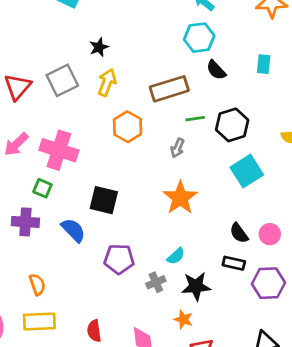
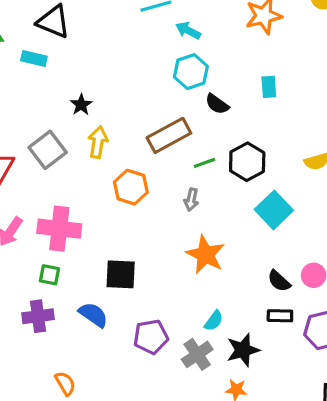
gray cross: (156, 282) -> (197, 354), size x1.4

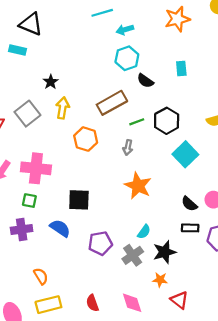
cyan arrow: (188, 31) -> (125, 30), turned -42

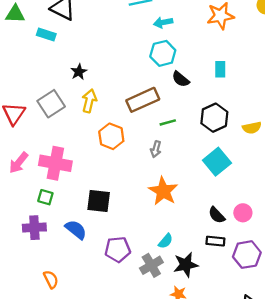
black hexagon: (167, 121) -> (214, 118), moved

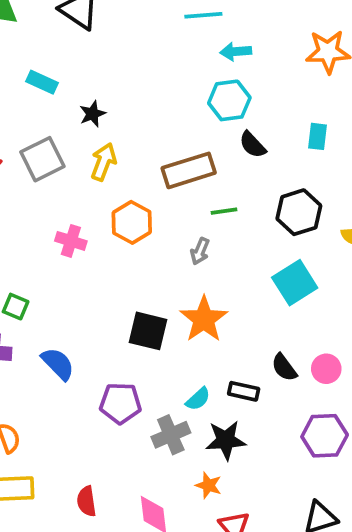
cyan rectangle: (46, 35) -> (42, 82), moved
pink cross: (55, 163) -> (71, 241), moved, size x0.6
black square: (99, 201) -> (148, 331), moved
black rectangle: (215, 241) -> (244, 391), moved

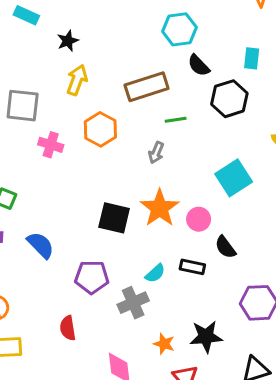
gray square: (42, 159) -> (23, 106), moved, turned 33
black hexagon: (299, 212) -> (229, 99), moved
pink circle: (326, 369) -> (199, 219), moved
black star: (226, 440) -> (206, 337), moved
red semicircle: (87, 501) -> (68, 328), moved

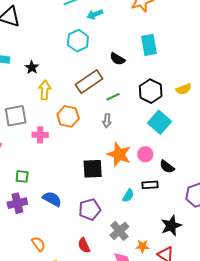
cyan hexagon: (179, 29) -> (78, 41), moved
cyan rectangle: (252, 58) -> (149, 45), size x1.5
black hexagon: (229, 99) -> (151, 91), moved
gray cross: (133, 303) -> (119, 231), moved
orange star: (164, 344) -> (142, 246), moved

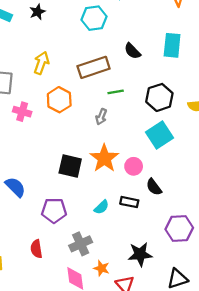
black star: (32, 67) -> (37, 12), moved

